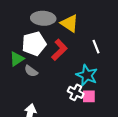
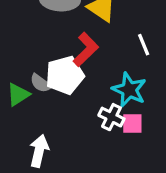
white pentagon: (34, 44) -> (65, 75), moved
green triangle: (17, 59) -> (18, 95), moved

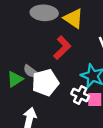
white pentagon: (65, 75) -> (45, 83), moved

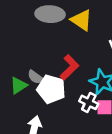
red L-shape: (62, 48) -> (69, 67), moved
white pentagon: (45, 83) -> (51, 89), turned 30

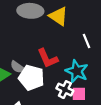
red L-shape: (69, 67) -> (48, 58), turned 110

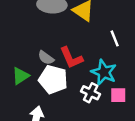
gray semicircle: (17, 67) -> (46, 58), moved
pink square: (79, 94) -> (118, 95), moved

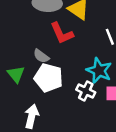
red L-shape: (71, 58) -> (62, 33), moved
green triangle: (21, 76) -> (16, 74), turned -36

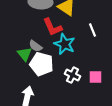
cyan star: (99, 71) -> (65, 44), moved
green triangle: (16, 74) -> (25, 54), moved

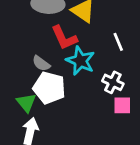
green triangle: (25, 54) -> (26, 103), moved
white cross: (73, 75) -> (113, 82), moved

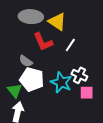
white line: (118, 42) -> (70, 45), moved, turned 56
cyan star: (80, 61) -> (61, 82), moved

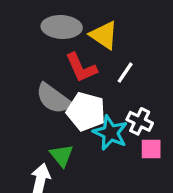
gray semicircle: (26, 61) -> (53, 99), size x1.6
white pentagon: (32, 79) -> (86, 112), moved
green triangle: (15, 91) -> (62, 155), moved

